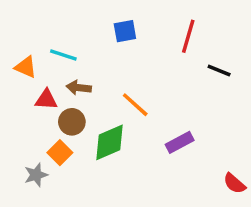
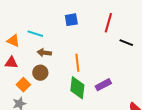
red triangle: (46, 100) -> (11, 63), moved
orange line: (135, 105) -> (77, 63), turned 42
green diamond: (110, 142) -> (77, 88), moved, turned -60
orange square: (60, 153) -> (23, 85), moved

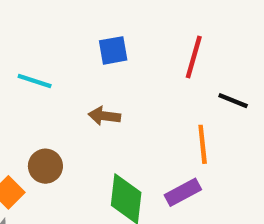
brown arrow: (44, 53) -> (104, 116), moved
orange line: (77, 63) -> (203, 144), moved

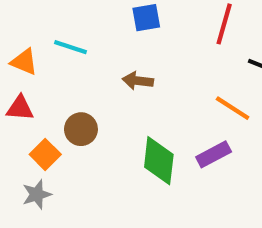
orange line: (203, 144) -> (233, 108), turned -51

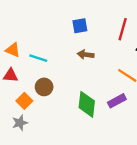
cyan line: (70, 47) -> (38, 58), moved
brown arrow: (138, 81) -> (86, 55), moved

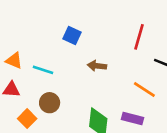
blue square: (80, 26) -> (72, 36), moved, turned 35
purple rectangle: (117, 101) -> (133, 119), turned 42

